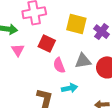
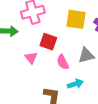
pink triangle: (18, 50) -> (31, 58), moved

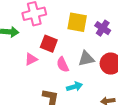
pink triangle: (31, 58) -> (31, 59), turned 40

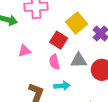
yellow square: (77, 22) -> (77, 23), turned 30
red square: (49, 44) -> (59, 40), moved

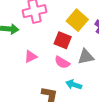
pink semicircle: (54, 62) -> (62, 62), turned -35
cyan arrow: (62, 86) -> (74, 85), turned -147

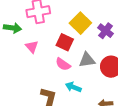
pink triangle: (31, 57) -> (32, 47), moved, turned -48

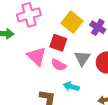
pink triangle: (32, 47) -> (37, 56), moved, size x1.5
gray triangle: (87, 60) -> (82, 58), turned -42

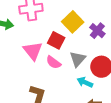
cyan arrow: (71, 87) -> (85, 82), moved

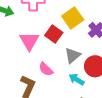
pink semicircle: (53, 62) -> (46, 69), moved

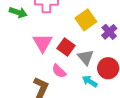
red square: (54, 34) -> (66, 47), moved
gray triangle: (72, 55) -> (86, 57), turned -30

